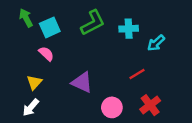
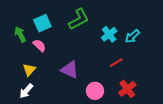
green arrow: (26, 18) -> (20, 34), moved
cyan cross: (129, 29) -> (109, 34), moved, turned -35

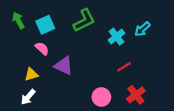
green arrow: (20, 34) -> (18, 20), moved
cyan arrow: (132, 36) -> (142, 29), moved
yellow triangle: (29, 70) -> (31, 74), turned 32
purple triangle: (70, 70) -> (64, 66), moved

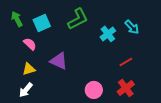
cyan arrow: (142, 29) -> (132, 27), turned -91
pink semicircle: (42, 48) -> (30, 44), moved
red line: (124, 67) -> (126, 62), moved

